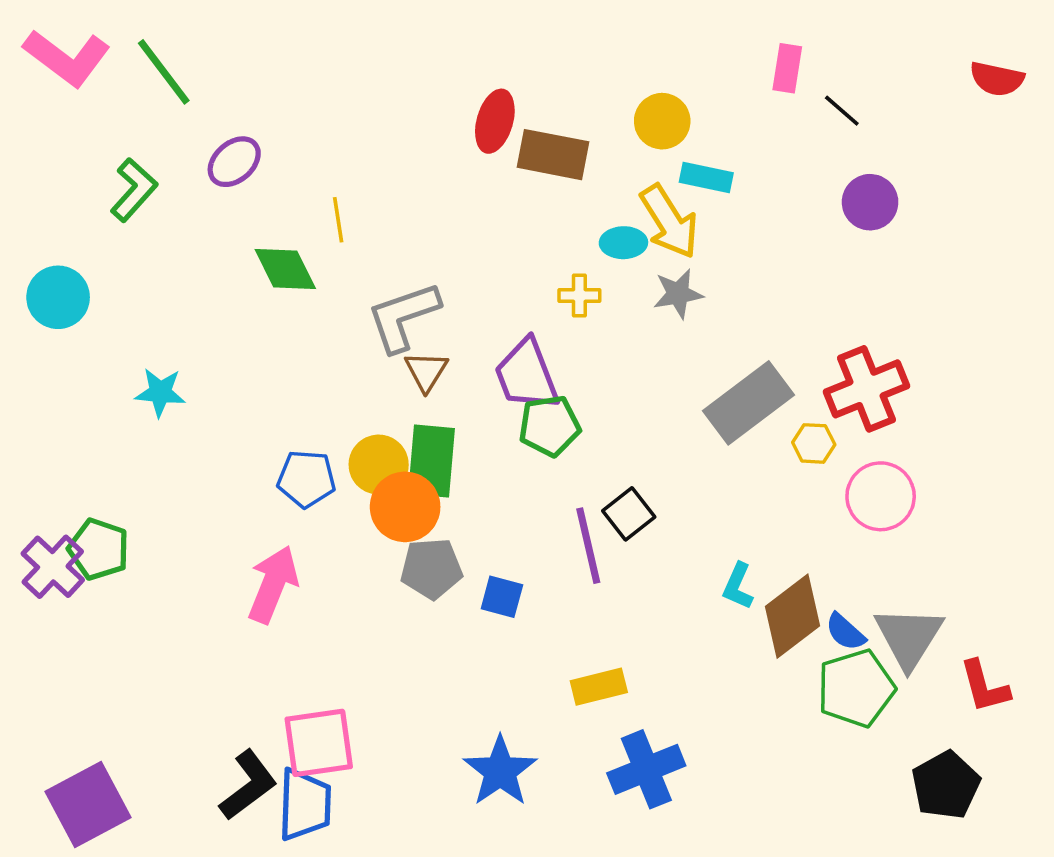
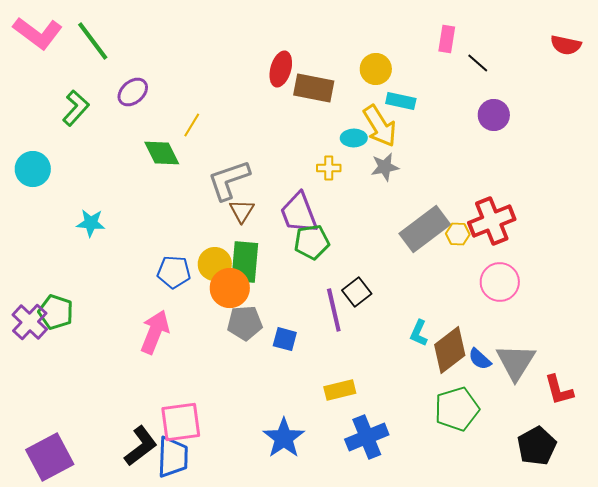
yellow line: (338, 220) -> (192, 125), turned 40
yellow hexagon: (814, 443) -> (458, 234), moved
green pentagon: (856, 688) -> (457, 409), moved

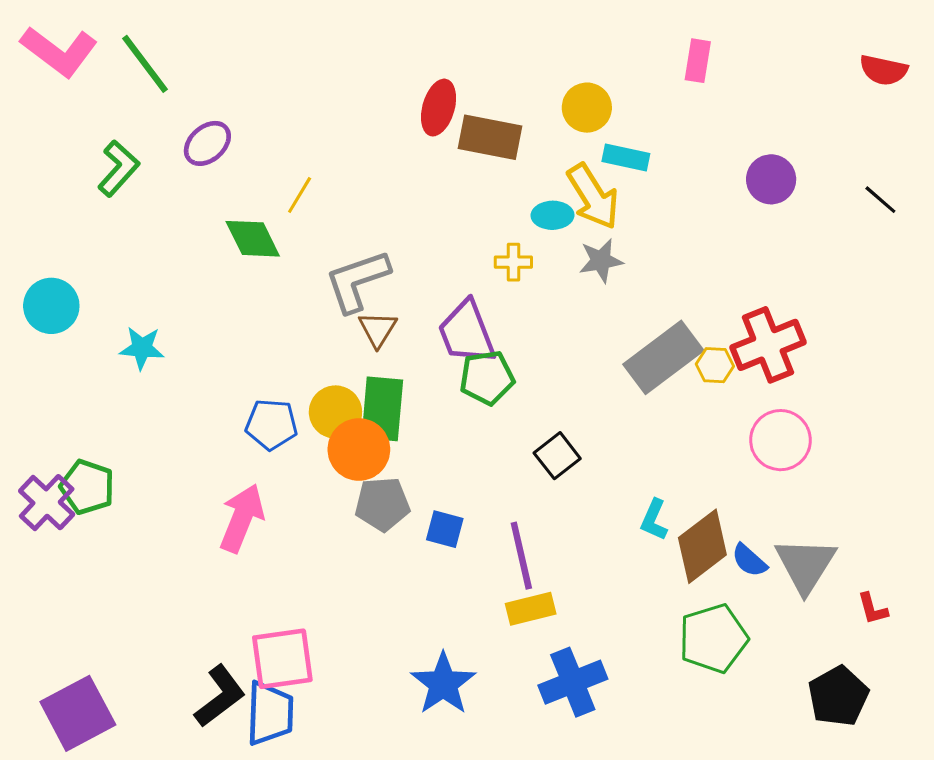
black line: (478, 63) -> (880, 200), moved
cyan circle: (33, 169) -> (51, 306), moved
purple line: (334, 310) -> (521, 556), moved
red L-shape: (559, 390) -> (873, 609), size x0.7

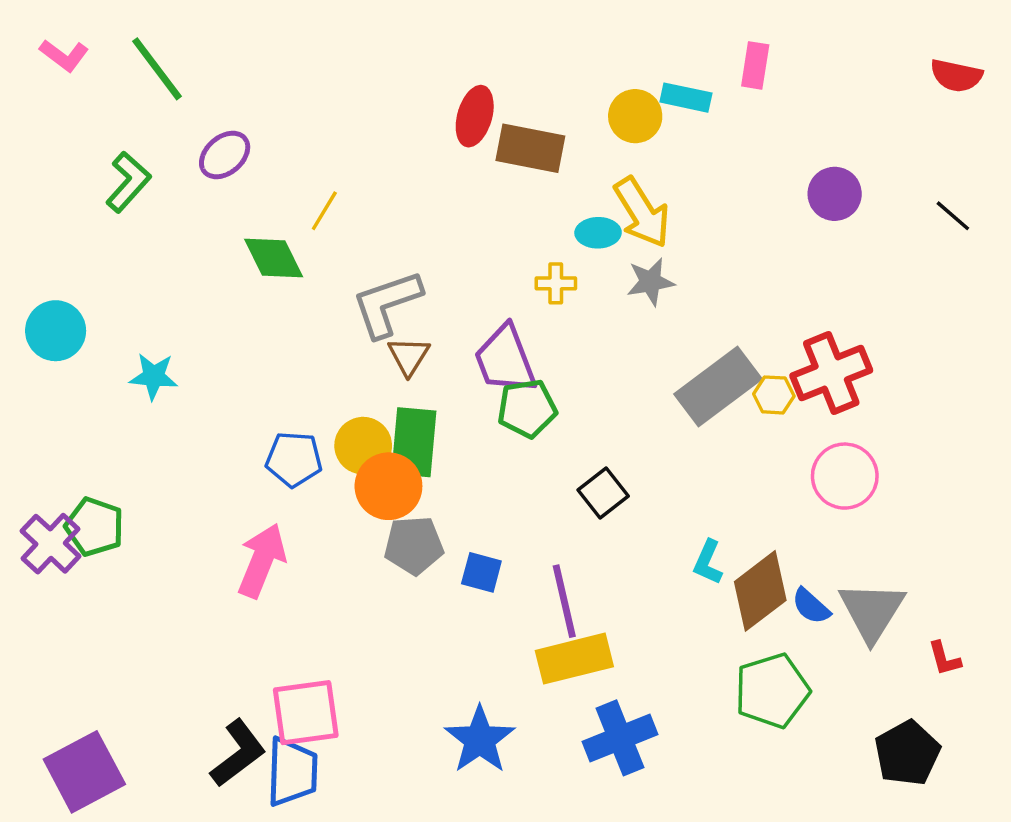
pink L-shape: (59, 51) -> (64, 55), size x0.6
cyan rectangle: (626, 158) -> (686, 98), moved
yellow rectangle: (531, 609) -> (574, 659), size x1.4

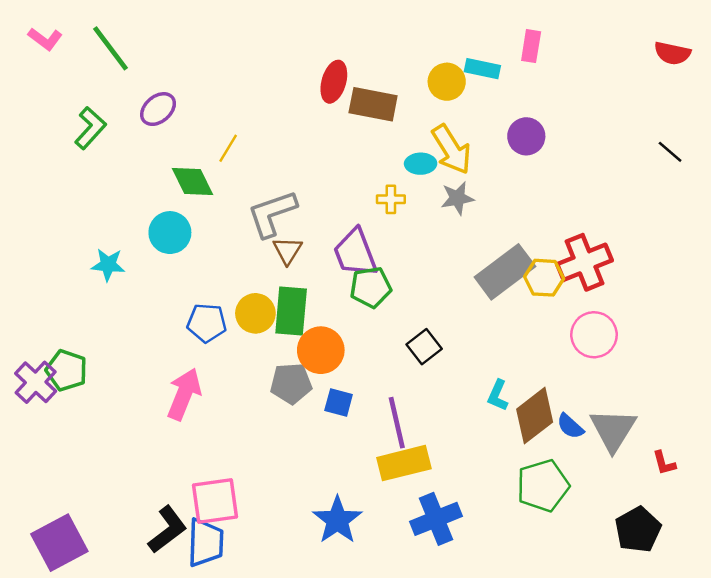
purple circle: (835, 194) -> (526, 136), moved
cyan circle: (56, 331) -> (170, 233), moved
yellow hexagon: (774, 395) -> (544, 278), size x1.4
orange circle: (388, 486) -> (321, 350), moved

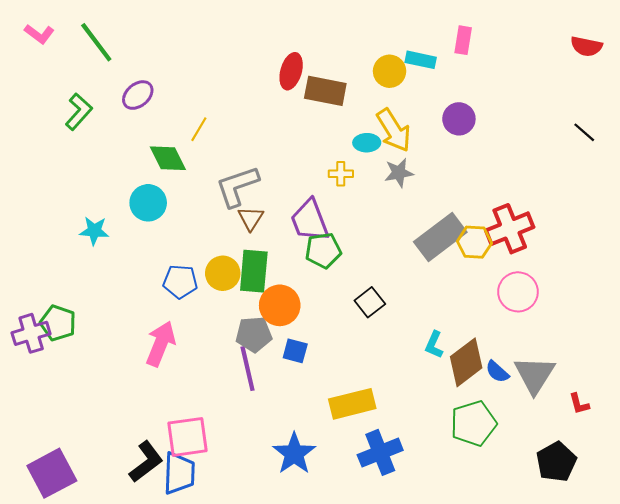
purple cross: (36, 382) -> (31, 333), turned 30
purple line: (397, 423) -> (248, 369), moved

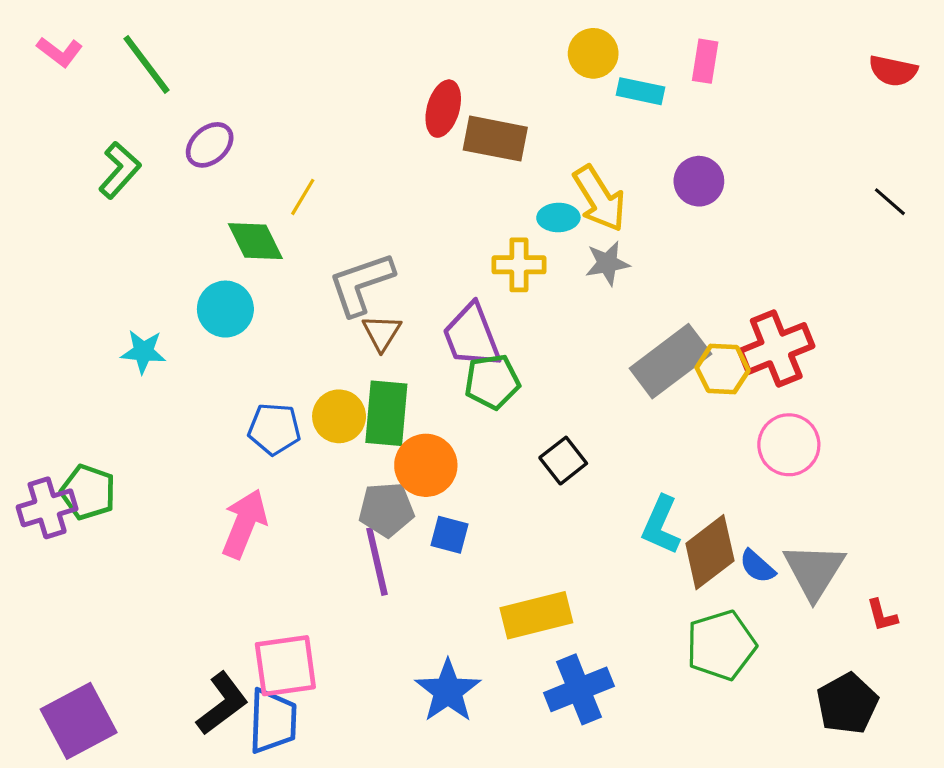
yellow circle: (390, 71) -> (593, 53), moved
yellow cross: (341, 174) -> (519, 265), size x1.4
cyan L-shape: (434, 345) -> (661, 525), size x1.4

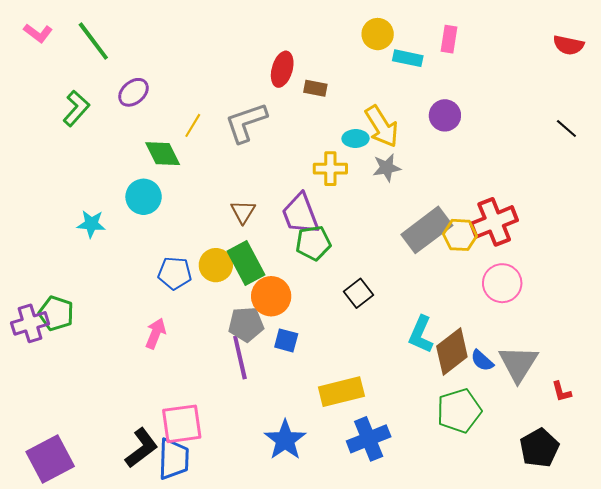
brown rectangle: (495, 139) -> (315, 88), size x0.6
gray L-shape: (361, 284) -> (246, 122), moved
green rectangle: (386, 413) -> (246, 263), turned -33
pink arrow: (244, 524) -> (156, 333), size x0.7

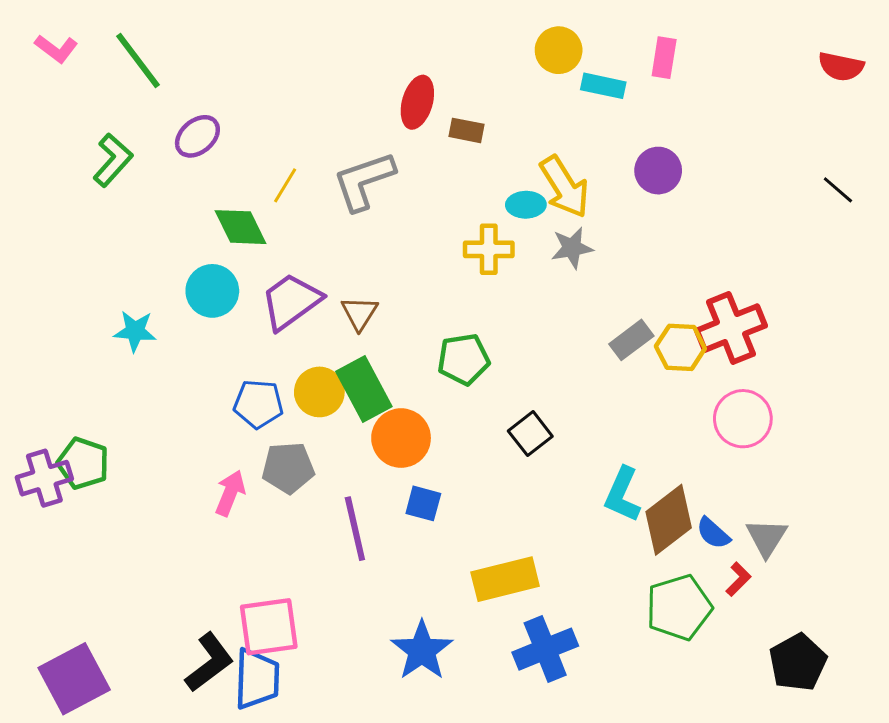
purple trapezoid: (300, 214) -> (291, 301), moved, turned 75
gray rectangle: (427, 230) -> (631, 340), size x0.6
gray pentagon: (246, 324) -> (288, 468), moved
gray triangle: (518, 364) -> (767, 538), size x0.7
red L-shape: (561, 392) -> (738, 579), moved, turned -120

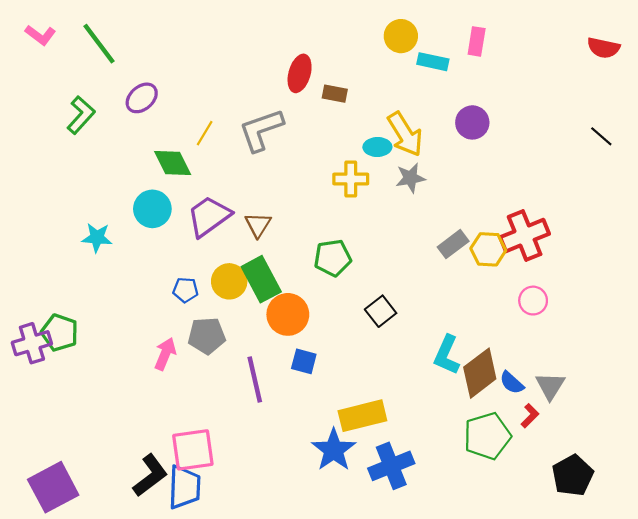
blue pentagon: (258, 404) -> (185, 290), size x0.7
pink circle: (743, 419) -> (533, 301), size x0.7
blue star: (422, 651) -> (334, 450), moved

